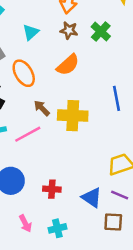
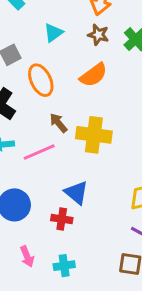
blue triangle: (92, 198) -> (76, 193), moved

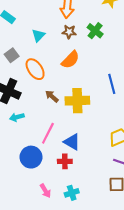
pink line: (39, 152) -> (48, 133), moved, turned -30

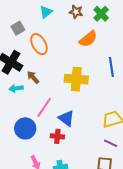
orange semicircle: (70, 60) -> (88, 39), moved
brown arrow: (52, 96) -> (33, 77), moved

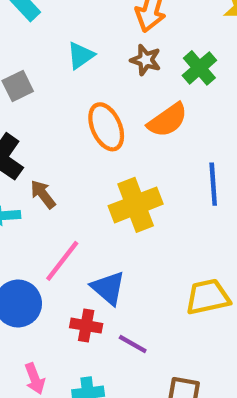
orange ellipse: (39, 44) -> (106, 127), moved
yellow cross: (76, 79) -> (136, 205), turned -30
purple line: (111, 143) -> (133, 344), moved

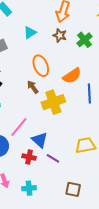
orange semicircle: (168, 120) -> (72, 76), moved
brown arrow: (43, 194) -> (33, 87), moved
purple line: (133, 344) -> (53, 158), moved

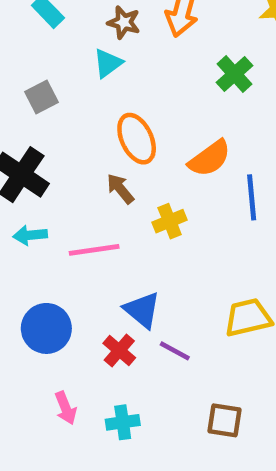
brown star: (60, 35) -> (124, 22), moved
yellow cross: (53, 102) -> (170, 221), size x0.6
pink line: (19, 127) -> (94, 250), moved, turned 45
red cross: (29, 157) -> (119, 350), turned 32

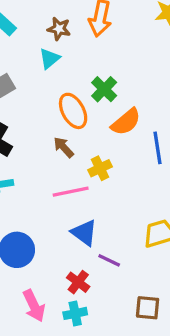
green cross: (235, 74) -> (104, 89), moved
pink line: (94, 250) -> (71, 192), moved
red cross: (119, 350) -> (78, 282), moved
pink arrow: (66, 408) -> (34, 306), size x1.4

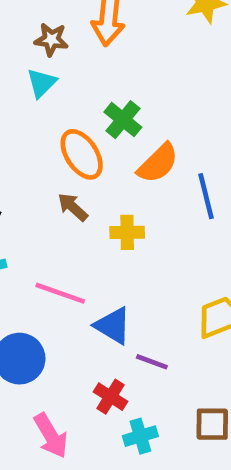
yellow cross: (100, 168) -> (127, 232), turned 30
pink line: (71, 192) -> (60, 293), moved, turned 36
cyan cross: (75, 313) -> (140, 436), moved

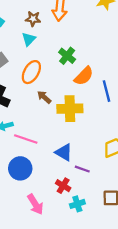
orange ellipse: (82, 154) -> (31, 72), moved, turned 65
yellow cross: (127, 232) -> (70, 109), size x1.6
pink line: (60, 293) -> (26, 139), moved

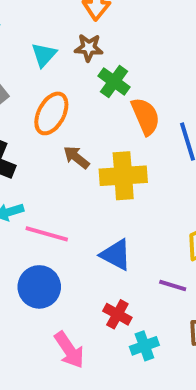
brown star: (33, 19) -> (89, 48), moved
orange semicircle: (84, 76) -> (146, 116), turned -65
purple line: (82, 169) -> (173, 285), moved

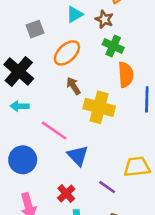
green cross: (114, 81) -> (113, 46), turned -30
pink line: (47, 234) -> (54, 130), moved

